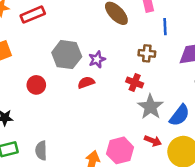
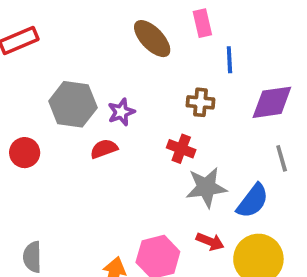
gray star: (150, 107) -> (206, 187), turned 30

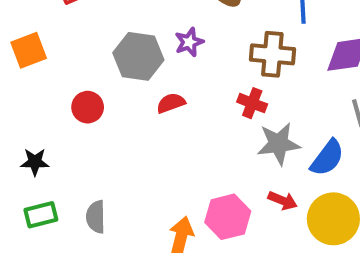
brown cross: (200, 102) -> (272, 54), size x1.5
purple star: (121, 112) -> (189, 42), moved

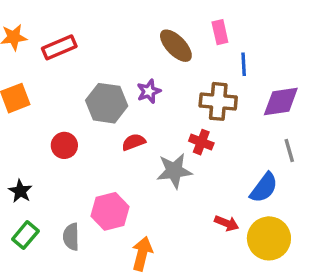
gray star: (279, 144) -> (174, 171), moved
black star: (35, 162) -> (20, 191), turned 30
green rectangle: (41, 215) -> (25, 235), turned -36
pink hexagon: (228, 217) -> (110, 211), moved

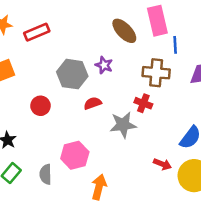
pink rectangle: (220, 32) -> (157, 21), size x1.6
purple star: (149, 91) -> (104, 65), turned -30

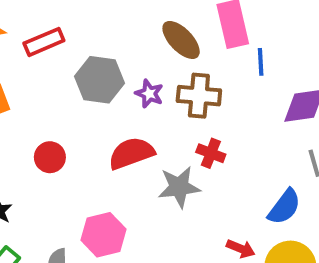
brown cross: (156, 73) -> (199, 96), moved
gray hexagon: (72, 74) -> (100, 80), moved
red semicircle: (93, 103) -> (131, 153), size x1.6

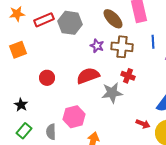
blue line: (261, 62) -> (153, 42), moved
gray hexagon: (100, 80) -> (70, 23), moved

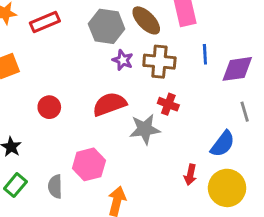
gray hexagon: (70, 23) -> (107, 26), moved
red arrow: (143, 124) -> (190, 175), turned 80

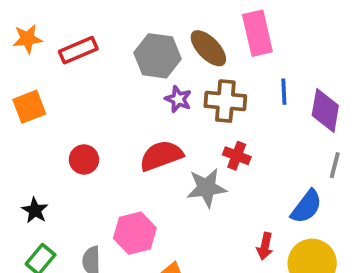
purple diamond: (237, 69) -> (325, 110), turned -72
gray line: (245, 112) -> (335, 165), turned 30

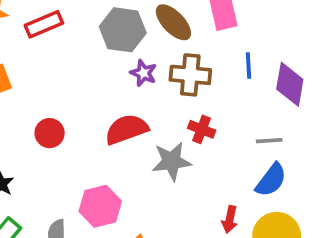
gray line: (335, 165) -> (269, 141), moved, turned 72

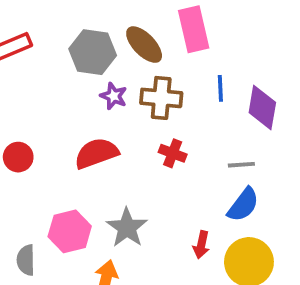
gray star: (172, 161) -> (127, 228), moved, turned -30

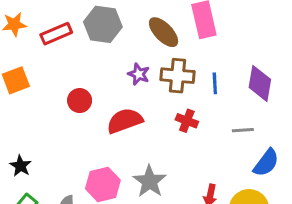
gray hexagon: (93, 52) -> (103, 24), moved
blue line: (220, 88) -> (215, 83), moved
red circle: (18, 157) -> (80, 101), moved
blue semicircle: (243, 205) -> (266, 163), moved

